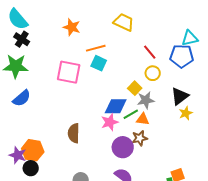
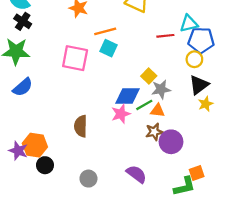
cyan triangle: (190, 38) -> (189, 24), moved
red line: (150, 52) -> (165, 36), turned -56
yellow circle: (153, 73) -> (194, 59), moved
purple circle: (123, 147) -> (171, 142), moved
black circle: (31, 168) -> (45, 165), moved

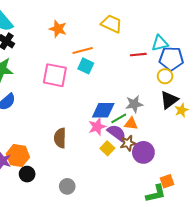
yellow square: (149, 76) -> (107, 148), moved
yellow star: (206, 104) -> (182, 110), moved
purple semicircle: (136, 174) -> (117, 133), moved

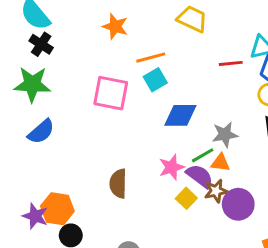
cyan square: (86, 66) -> (155, 80), turned 35
blue diamond: (103, 110) -> (180, 115), moved

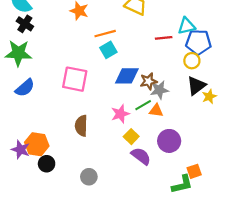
pink square: (111, 93) -> (75, 79), moved
purple semicircle: (200, 176) -> (141, 156), moved
brown star: (216, 191) -> (149, 81), moved

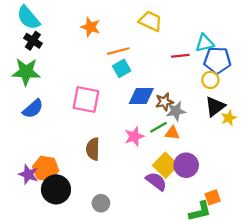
yellow square: (131, 137) -> (165, 165), moved, size x1.5
black circle: (47, 164) -> (56, 189), size x1.6

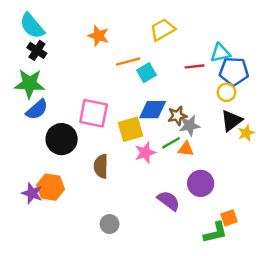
yellow trapezoid: (150, 21) -> (162, 30), turned -55
cyan square: (122, 68) -> (146, 73), moved
blue semicircle: (33, 109) -> (37, 110), moved
yellow square: (165, 165) -> (130, 129), moved, turned 30
black circle: (56, 189) -> (62, 139), moved

